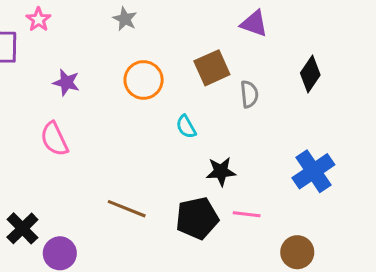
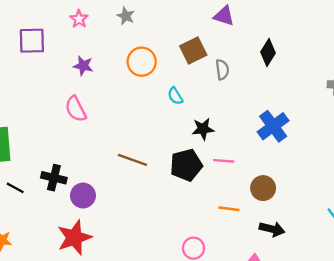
pink star: (38, 20) -> (79, 19), moved
black cross: (22, 228) -> (54, 178), turned -30

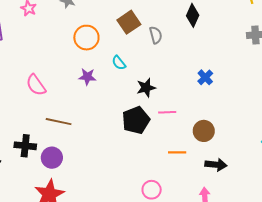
purple star: (83, 66) -> (87, 77), moved
blue cross: (273, 126) -> (205, 77), size x0.6
brown line: (132, 160) -> (59, 122), moved

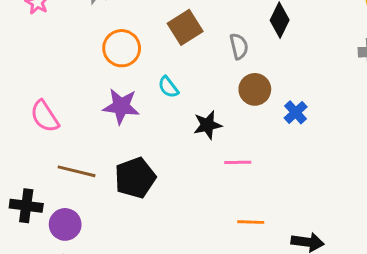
gray semicircle: (156, 35) -> (239, 46), moved
purple star: (87, 77) -> (121, 106), size x1.4
black pentagon: (136, 120) -> (135, 178), moved
brown circle: (204, 131) -> (255, 89), moved

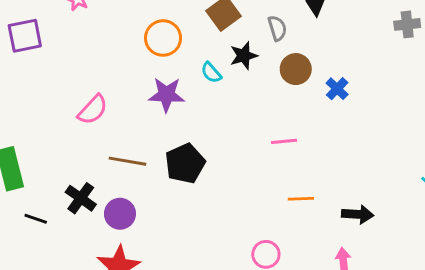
pink semicircle: (45, 116) -> (93, 110), turned -100
black star: (208, 125) -> (244, 56), moved
black cross: (26, 206) -> (81, 198), turned 32

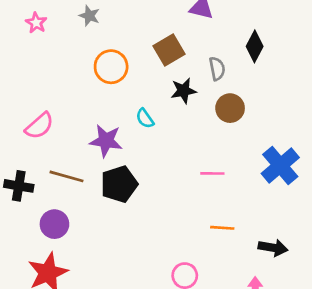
cyan semicircle: (211, 73) -> (145, 118), moved
blue cross: (337, 89) -> (280, 166), moved, size x1.8
purple star: (166, 95) -> (106, 141), moved
black cross: (81, 198) -> (19, 186), moved, turned -32

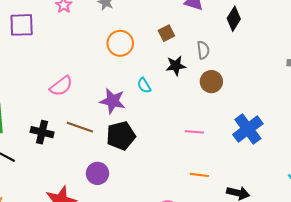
black diamond: (255, 46) -> (234, 19), moved
brown square: (169, 50) -> (166, 33), size x0.7
purple circle: (54, 224) -> (97, 173), moved

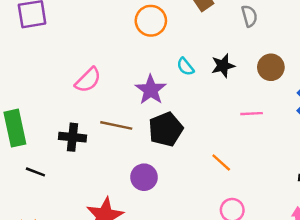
black star: (176, 66) -> (223, 66), moved
brown circle: (211, 82) -> (271, 67), moved
purple star: (113, 101) -> (151, 90), turned 30
orange line: (199, 175) -> (221, 163), moved, turned 42

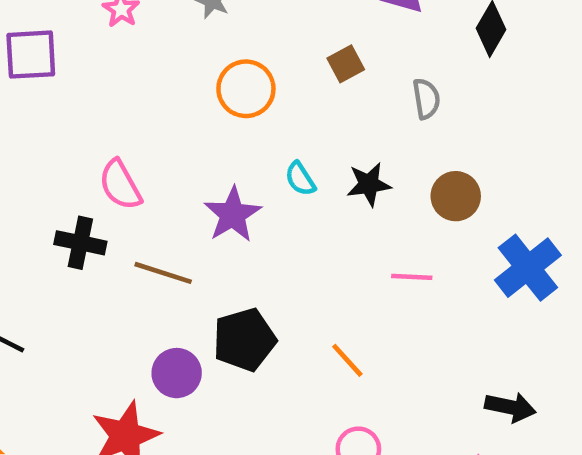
pink semicircle: (88, 80) -> (120, 185), turned 100
black pentagon: (166, 129) -> (244, 340), moved
black cross: (73, 137) -> (80, 243), moved
purple circle: (144, 177) -> (177, 373), moved

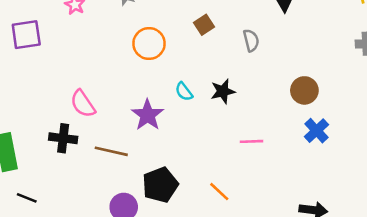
brown circle: (456, 196) -> (304, 90), moved
blue cross: (528, 268) -> (316, 131), size x0.7

